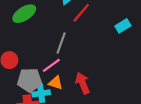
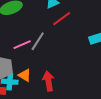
pink line: (51, 65) -> (22, 45), moved

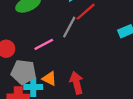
gray line: (38, 41) -> (69, 27), moved

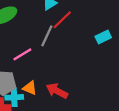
red arrow: (76, 83) -> (57, 91), turned -45

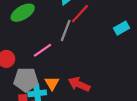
orange triangle: (30, 88) -> (52, 83), turned 40

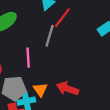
pink line: (43, 50) -> (28, 58), turned -54

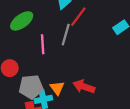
pink line: (28, 58) -> (43, 44), moved

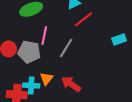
gray line: (66, 35) -> (66, 48), moved
gray pentagon: (31, 87) -> (29, 52), moved

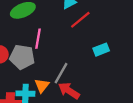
cyan rectangle: (119, 39) -> (101, 50), moved
gray line: (66, 48) -> (61, 73), moved

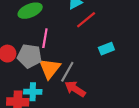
orange triangle: (42, 86) -> (50, 68), moved, size x1.5

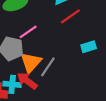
pink line: (45, 38) -> (28, 32), turned 42
red arrow: (75, 89) -> (27, 81), moved

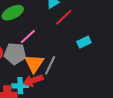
red arrow: (27, 81) -> (33, 80), turned -48

